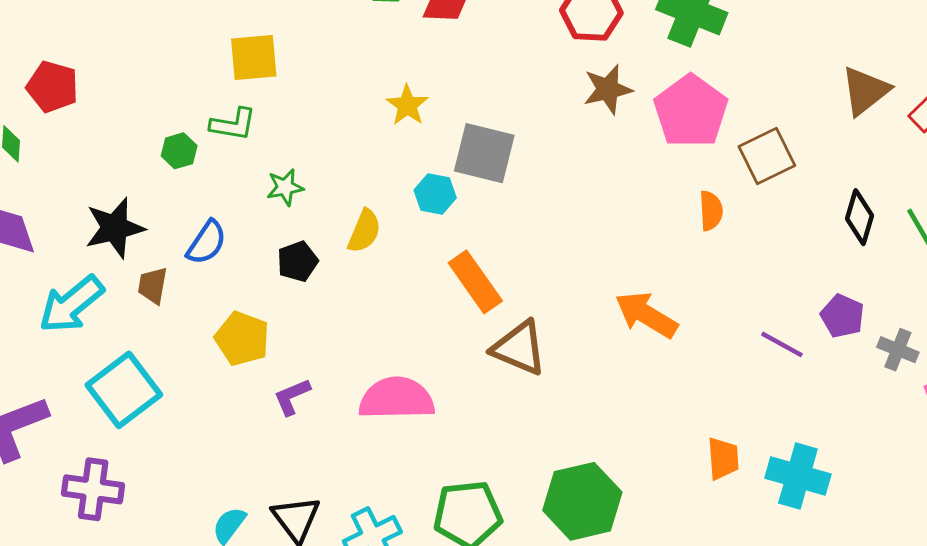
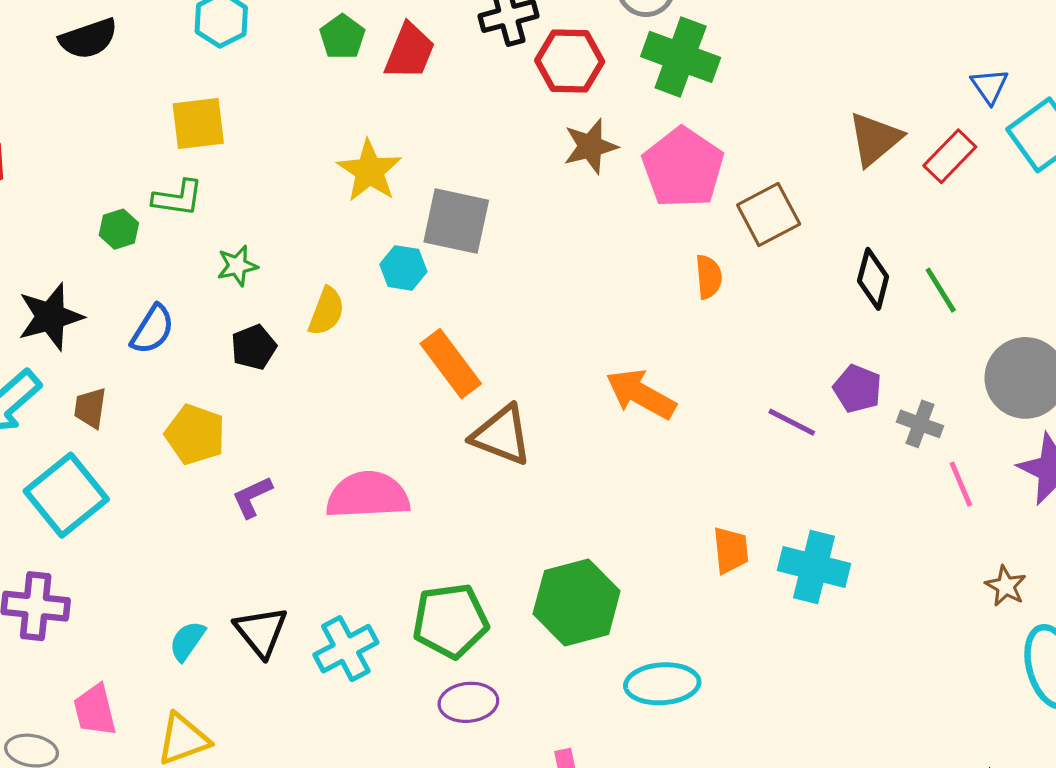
yellow star: (407, 105) -> (369, 171), size x1.4
brown trapezoid: (153, 286) -> (90, 408), moved

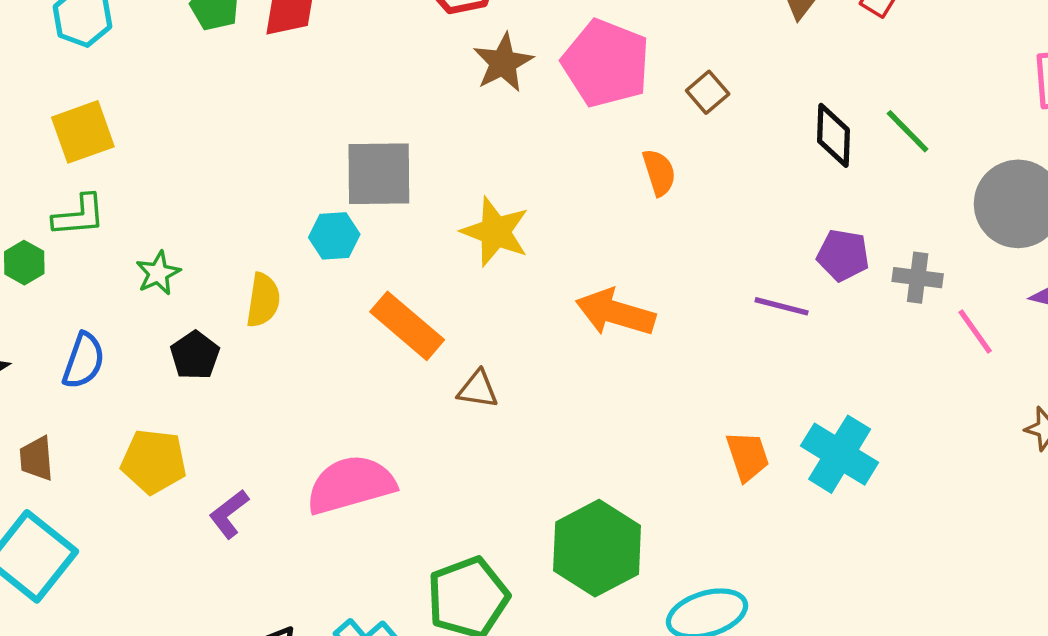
yellow star: (369, 171) -> (495, 232), moved
brown square: (769, 214) -> (708, 92), size x0.6
brown triangle: (502, 435) -> (478, 389), size x0.6
cyan cross: (814, 567) -> (840, 454), turned 30

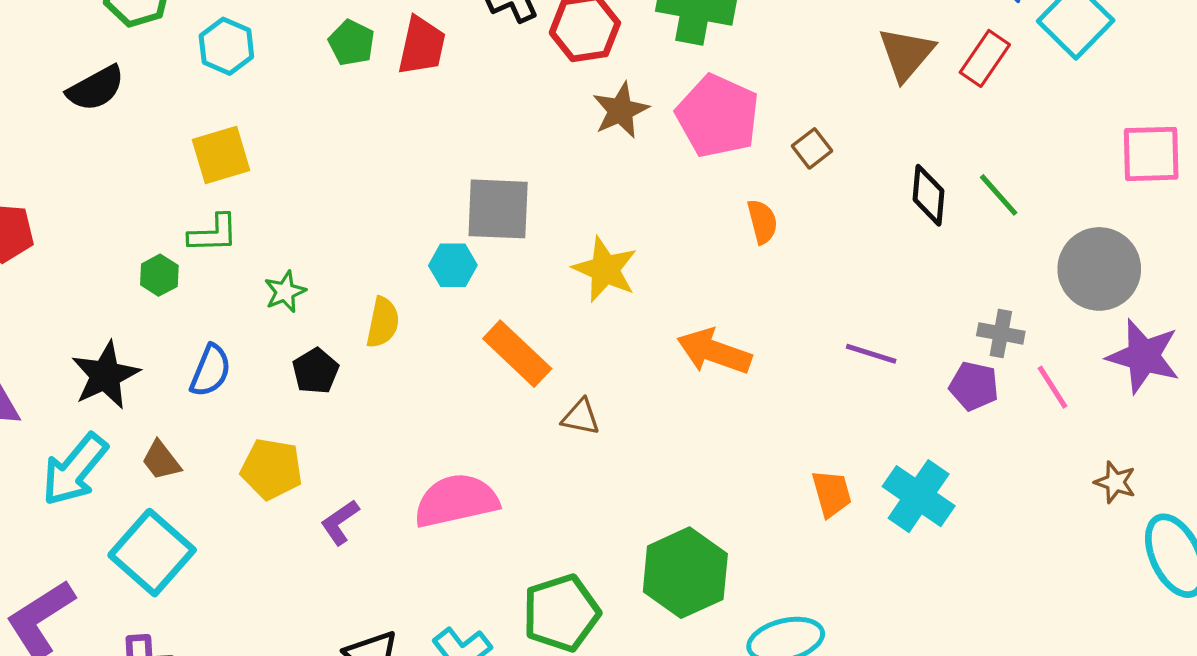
purple pentagon: (843, 255) -> (974, 386), moved
brown trapezoid: (36, 458) -> (161, 460), turned -36

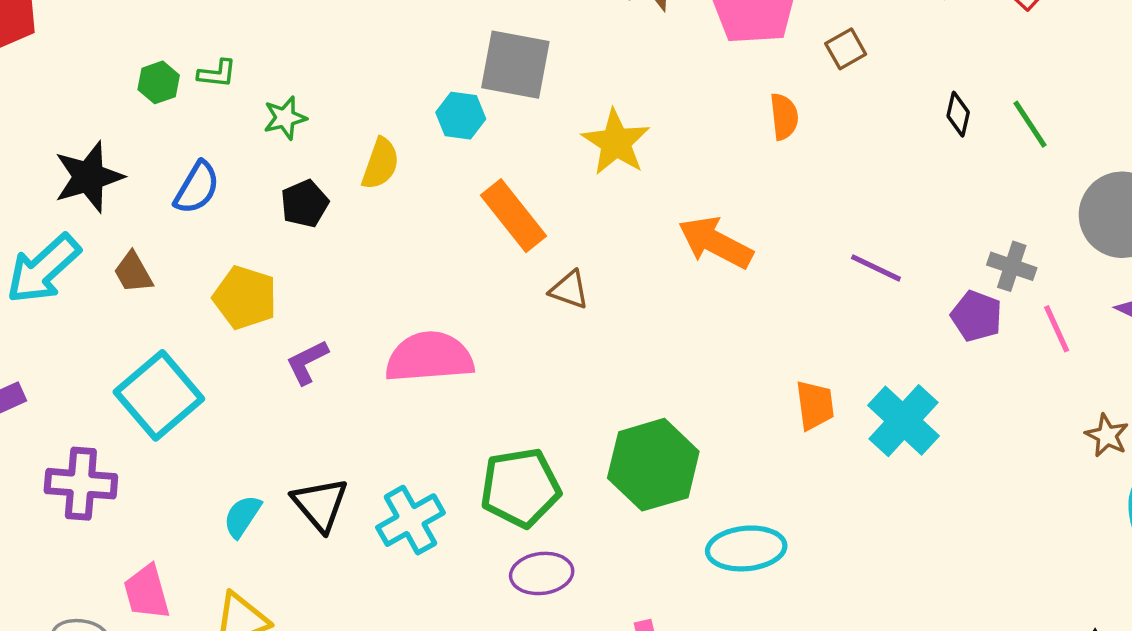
black diamond: (929, 195) -> (958, 114), size x0.7
green L-shape: (213, 234) -> (217, 74), moved, size x0.7
cyan square: (152, 553) -> (159, 395), moved

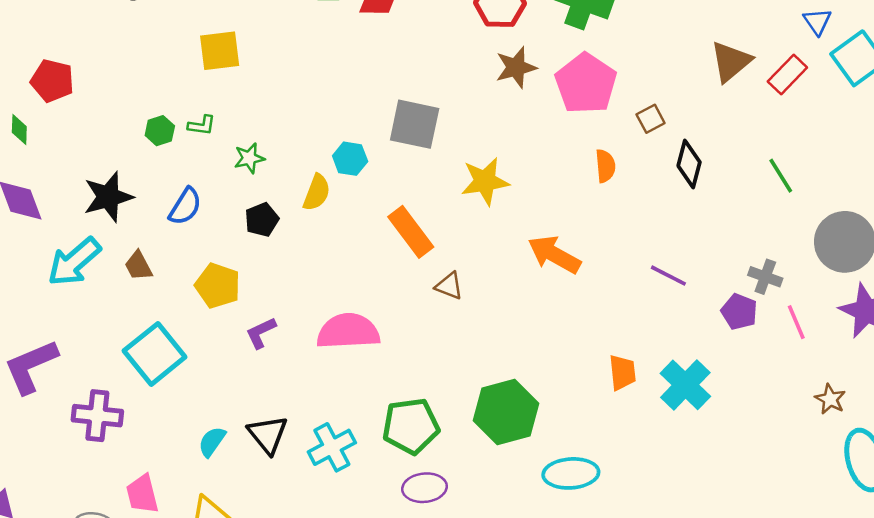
black diamond: (958, 114) -> (689, 164), moved, size x1.5
cyan hexagon: (461, 116) -> (350, 159), moved
yellow star: (616, 142) -> (485, 181), turned 30

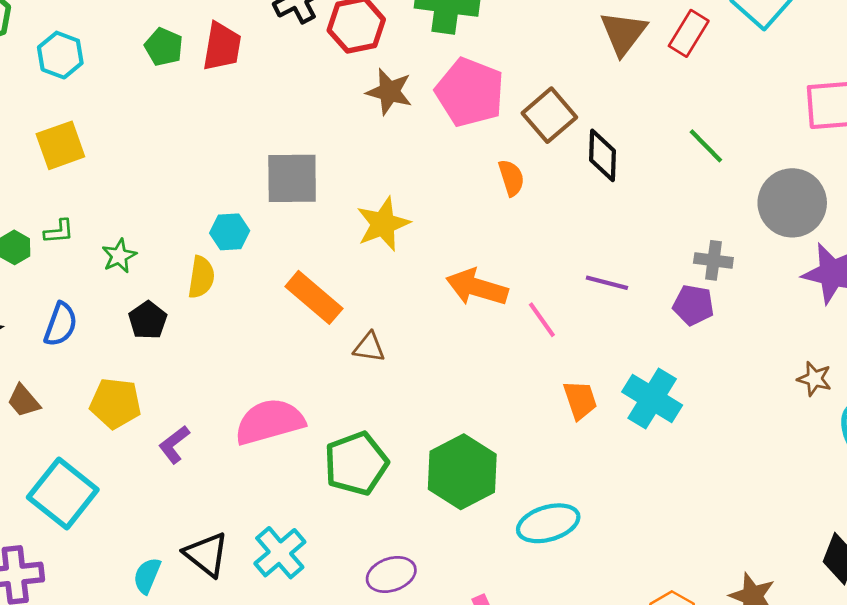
brown star: (516, 67) -> (389, 92), turned -30
brown square: (651, 119) -> (549, 115), size x1.6
pink line: (796, 322) -> (542, 320), moved
green pentagon: (411, 426) -> (356, 463), moved

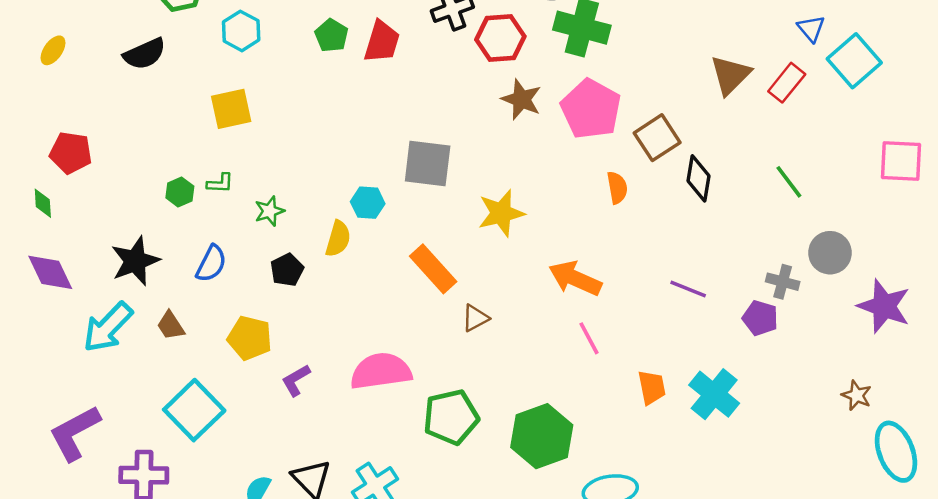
gray circle: (792, 203) -> (830, 253), moved, size x0.7
pink line: (542, 320) -> (589, 338), moved
brown triangle: (369, 347) -> (475, 318), turned -44

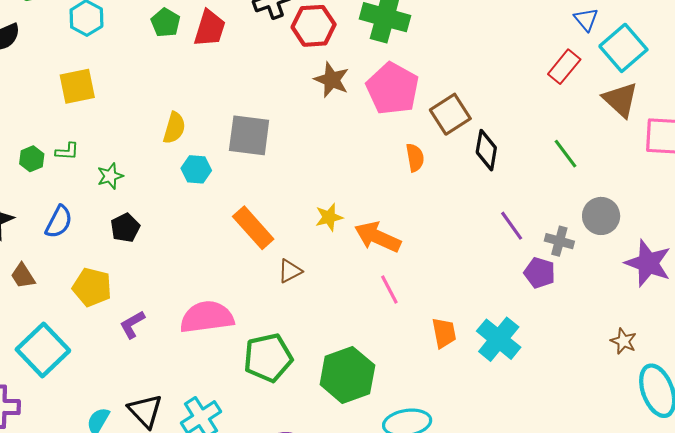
brown triangle: (730, 75) -> (620, 100), moved, turned -33
yellow star: (501, 213) -> (329, 217), moved, size x0.7
yellow semicircle: (338, 239) -> (174, 128), moved
purple line: (688, 289) -> (512, 226), moved, turned 32

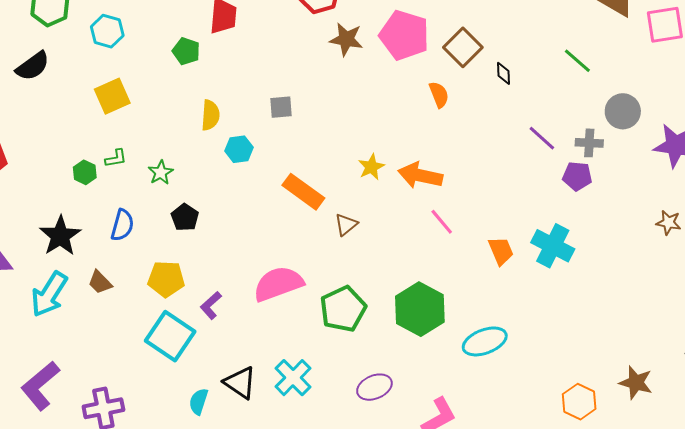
green pentagon: (166, 23) -> (186, 51), moved
gray square: (249, 135) -> (281, 107), size x0.6
black diamond: (486, 150) -> (503, 73), size x0.6
cyan square: (43, 350) -> (170, 336), moved

